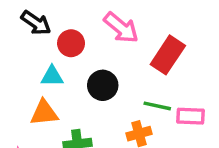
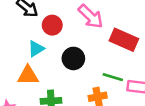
red rectangle: (168, 55) -> (124, 40), turned 76
cyan triangle: (52, 76) -> (36, 49), turned -36

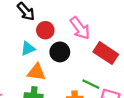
black circle: (73, 58) -> (60, 52), moved
orange triangle: (28, 75) -> (36, 72), moved

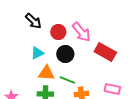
red circle: (45, 30) -> (58, 32), moved
green line: (91, 84) -> (67, 80), moved

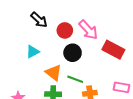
cyan triangle: (37, 53) -> (33, 52), moved
orange triangle: (46, 73) -> (54, 73), turned 36

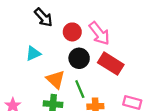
red rectangle: (113, 50) -> (111, 64), moved
green line: (75, 79) -> (80, 89), turned 42

